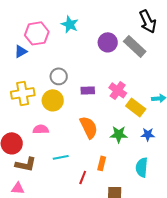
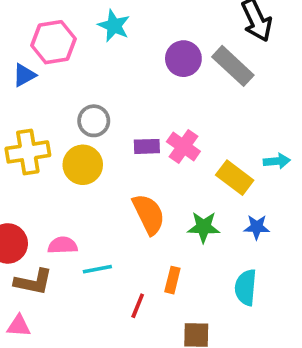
pink cross: (118, 90) -> (183, 146), moved
pink semicircle: (41, 129) -> (63, 245), moved

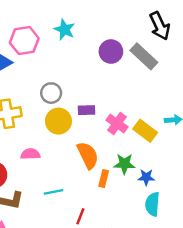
pink cross: (183, 146) -> (117, 124), moved
yellow circle: (83, 165) -> (58, 121), moved
blue star: (257, 227) -> (146, 177), moved
pink semicircle: (63, 245) -> (30, 154), moved
orange rectangle: (172, 280) -> (104, 178), moved

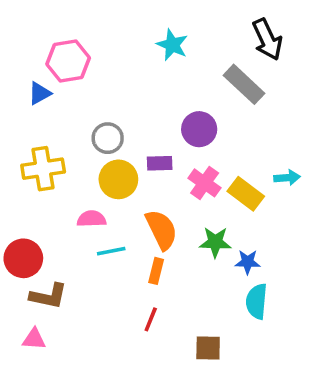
cyan star: (65, 30) -> (172, 45), moved
purple circle: (111, 52) -> (199, 129), moved
pink semicircle: (30, 154) -> (92, 219), moved
orange rectangle: (104, 178) -> (156, 271), moved
cyan line: (54, 192) -> (111, 251), moved

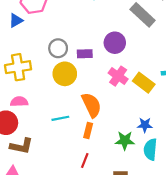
purple rectangle: (160, 163) -> (85, 54), moved
pink semicircle: (92, 219) -> (19, 102), moved
green star: (215, 242) -> (125, 141), moved

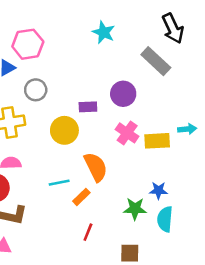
gray circle: (58, 48) -> (36, 90), moved
yellow rectangle: (144, 83) -> (157, 141), turned -40
orange rectangle: (88, 131) -> (81, 197), moved, turned 32

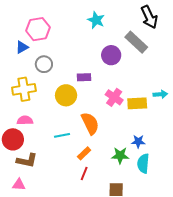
purple circle: (123, 94) -> (111, 55), moved
orange rectangle: (81, 197) -> (84, 153), moved

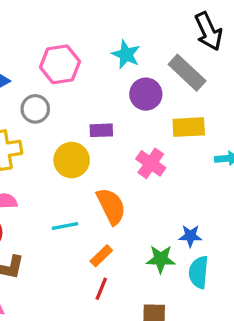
cyan star: (96, 20) -> (126, 54), moved
pink hexagon: (38, 29) -> (60, 64), moved
yellow rectangle: (137, 103) -> (189, 127), moved

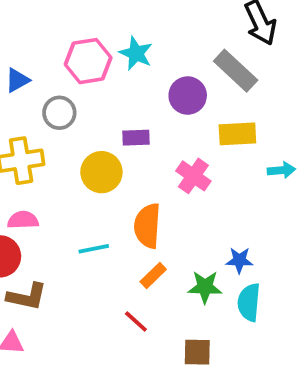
cyan star: (126, 54) -> (136, 53), moved
orange semicircle: (111, 206) -> (147, 226), turned -150
orange rectangle: (101, 256) -> (153, 276), moved
red line: (101, 289) -> (136, 321), turned -70

